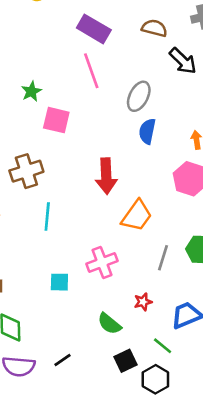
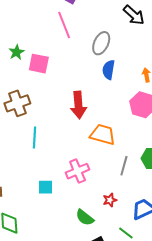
green star: (31, 91) -> (16, 52), moved
orange trapezoid: (137, 216) -> (103, 134), turned -108

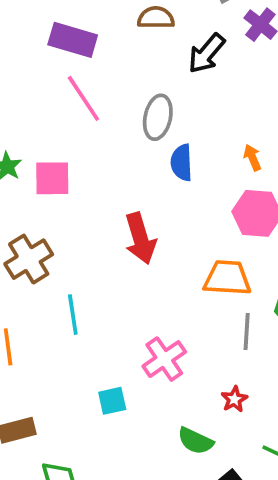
black arrow: (134, 15) -> (206, 53), turned 100
orange trapezoid: (103, 134) -> (227, 278), moved

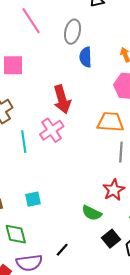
pink cross: (164, 359) -> (52, 130), moved
red star: (234, 399) -> (114, 190), size x1.5
cyan square: (112, 401) -> (33, 199), moved

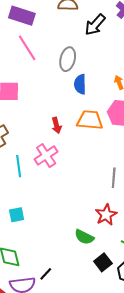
red arrow: (62, 99) -> (57, 125), size x0.6
orange trapezoid: (110, 122) -> (90, 120), moved
cyan square: (33, 199) -> (17, 215), moved
black line: (62, 250) -> (46, 274), moved

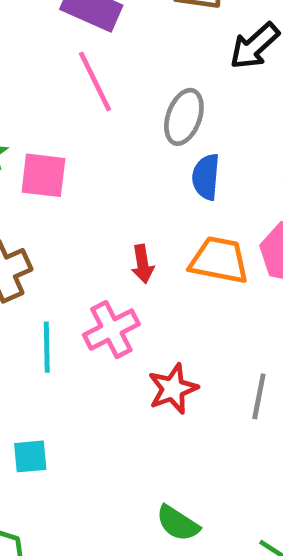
red star: (106, 215) -> (173, 389), moved

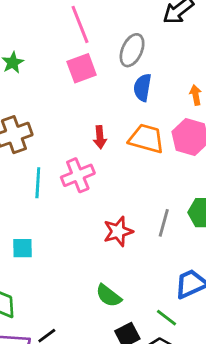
pink square: (43, 175) -> (82, 68), moved, turned -32
red star: (173, 389) -> (118, 231), moved

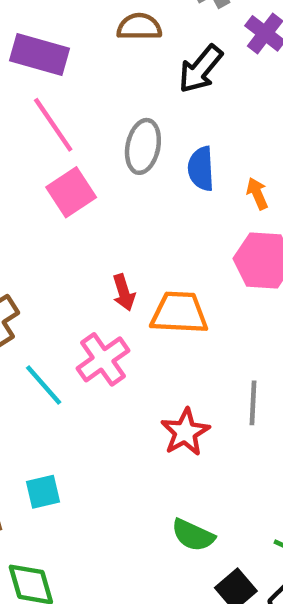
blue semicircle: (142, 87) -> (201, 169), moved
orange trapezoid: (146, 139) -> (179, 313), moved
cyan line: (38, 183) -> (44, 385), turned -32

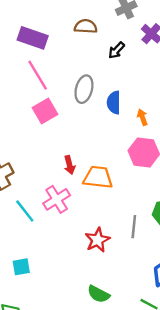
black arrow: (201, 69) -> (116, 50), size x0.7

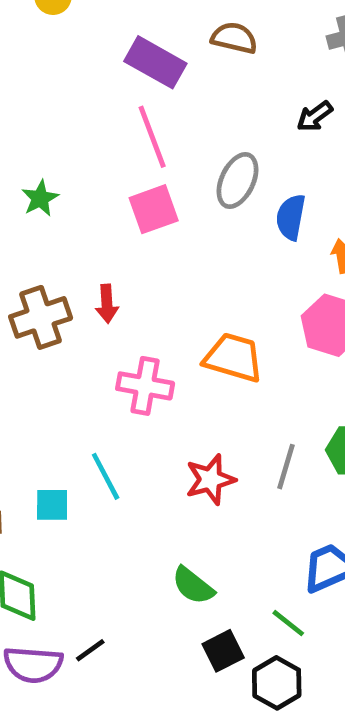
brown semicircle: (86, 26) -> (234, 38), moved
red arrow: (70, 165) -> (107, 304), moved
pink cross: (57, 199) -> (145, 386), turned 32
cyan line: (25, 211) -> (106, 476), moved

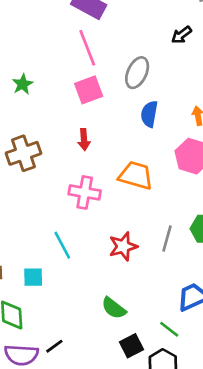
blue semicircle: (291, 217) -> (149, 114), moved
red arrow: (107, 304) -> (84, 140), moved
cyan square: (52, 505) -> (33, 277), moved

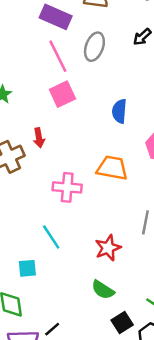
gray ellipse: (137, 73) -> (94, 47), moved
red arrow: (84, 140) -> (39, 138), moved
red star: (123, 246) -> (108, 248), moved

